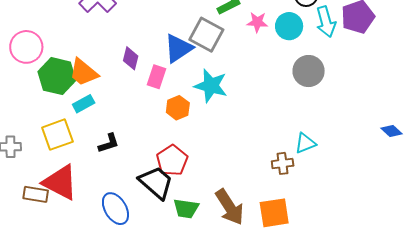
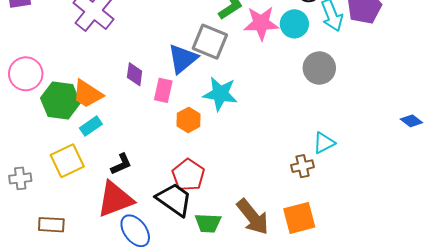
pink star: (257, 22) -> (261, 23), size x1.6
red triangle: (60, 182) -> (115, 199), moved, turned -42

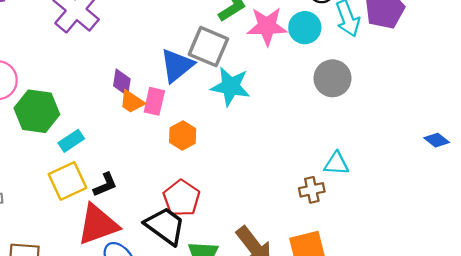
orange trapezoid: (87, 94) -> (132, 102), moved, size x0.7
cyan star: (220, 94) -> (231, 86), moved
cyan triangle: (324, 143) -> (336, 164), turned 30
yellow square: (67, 161) -> (67, 181), moved

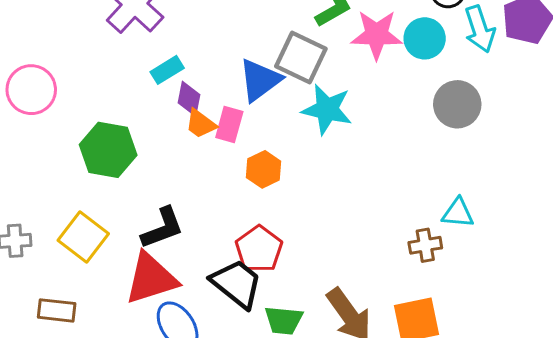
green hexagon: (37, 111) -> (108, 150), moved
cyan rectangle: (71, 141) -> (167, 70), moved
yellow square: (67, 181) -> (83, 237), moved, turned -30
black L-shape: (105, 185) -> (162, 228), size x1.4

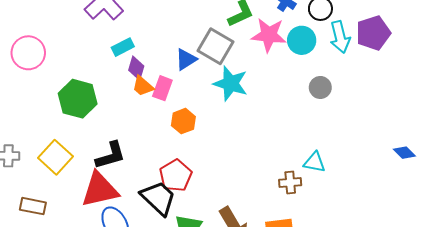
blue triangle: (260, 80) -> (186, 59), size x0.7
gray circle: (457, 104) -> (320, 87), size x0.7

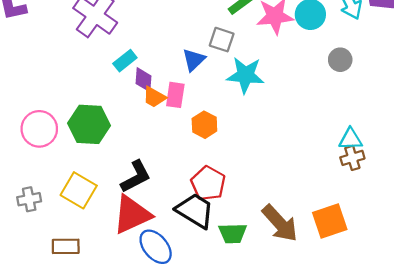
gray square: (215, 46) -> (222, 40), size x0.7
pink circle: (28, 53) -> (39, 129), moved
brown cross: (290, 183) -> (352, 158), moved

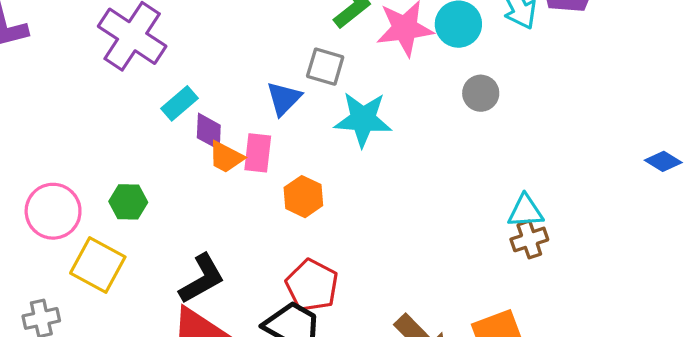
gray circle: (340, 60) -> (481, 93), moved
green hexagon: (89, 124) -> (128, 202), size x0.6
yellow square: (79, 190) -> (98, 265), moved

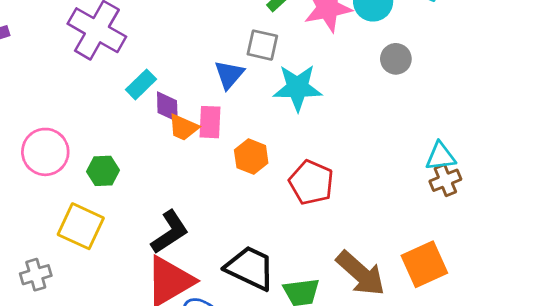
pink circle: (53, 211) -> (45, 152), moved
red pentagon: (312, 285) -> (311, 182), moved

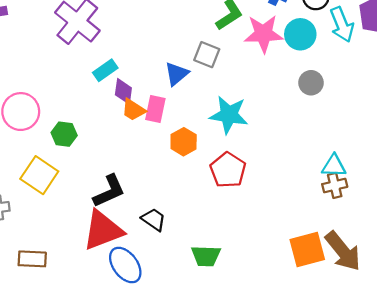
cyan star: (297, 88) -> (229, 115), moved
black trapezoid: (250, 268) -> (154, 219), moved, size x0.6
brown arrow: (361, 273) -> (343, 251), moved

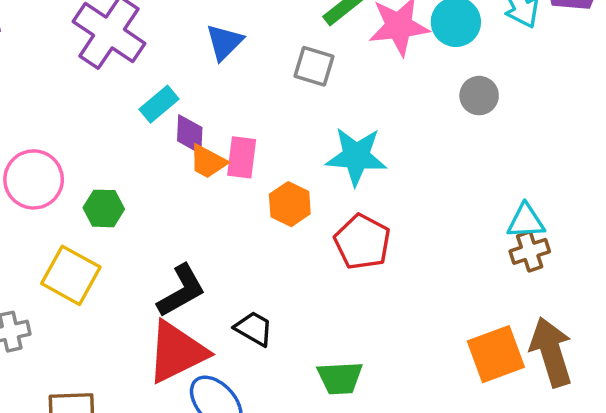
blue triangle: (177, 74) -> (224, 42), moved
brown arrow: (343, 251) -> (551, 352), turned -153

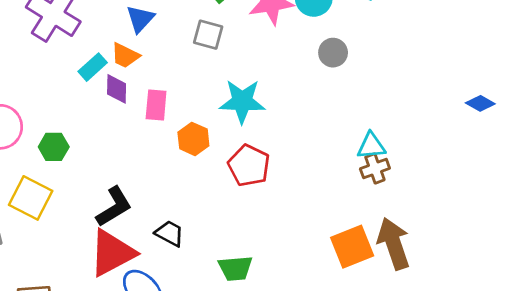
orange trapezoid: (208, 162) -> (125, 56), moved

